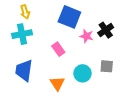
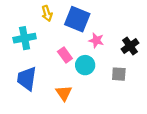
yellow arrow: (25, 12) -> (47, 13), moved
black cross: (106, 30) -> (130, 46), moved
cyan circle: (82, 73) -> (85, 65), moved

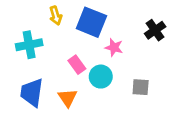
black cross: (130, 46) -> (155, 30), moved
orange triangle: (64, 93) -> (68, 98), moved

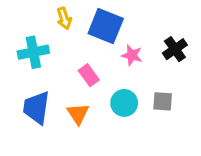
black cross: (155, 30) -> (175, 49), moved
cyan circle: (101, 77) -> (124, 103), moved

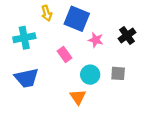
blue trapezoid: (36, 108) -> (26, 78), turned -110
orange triangle: (78, 114) -> (78, 97), moved

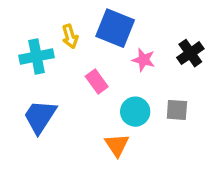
yellow arrow: (47, 13) -> (70, 36), moved
blue trapezoid: (26, 78) -> (40, 117), turned 135

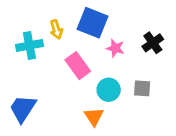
pink rectangle: (97, 82) -> (78, 66), size x1.4
blue trapezoid: (40, 117) -> (23, 108), moved

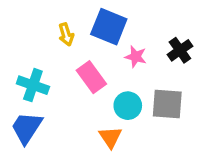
cyan cross: (29, 45) -> (33, 85), moved, turned 30
gray square: (142, 88) -> (167, 104), size x1.5

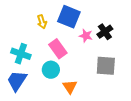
black cross: (180, 50) -> (105, 32), moved
cyan circle: (128, 106) -> (51, 70), moved

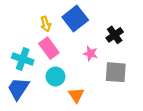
blue square: (69, 17) -> (75, 19), turned 30
pink star: (86, 36) -> (91, 54), moved
pink rectangle: (58, 49) -> (49, 48), moved

